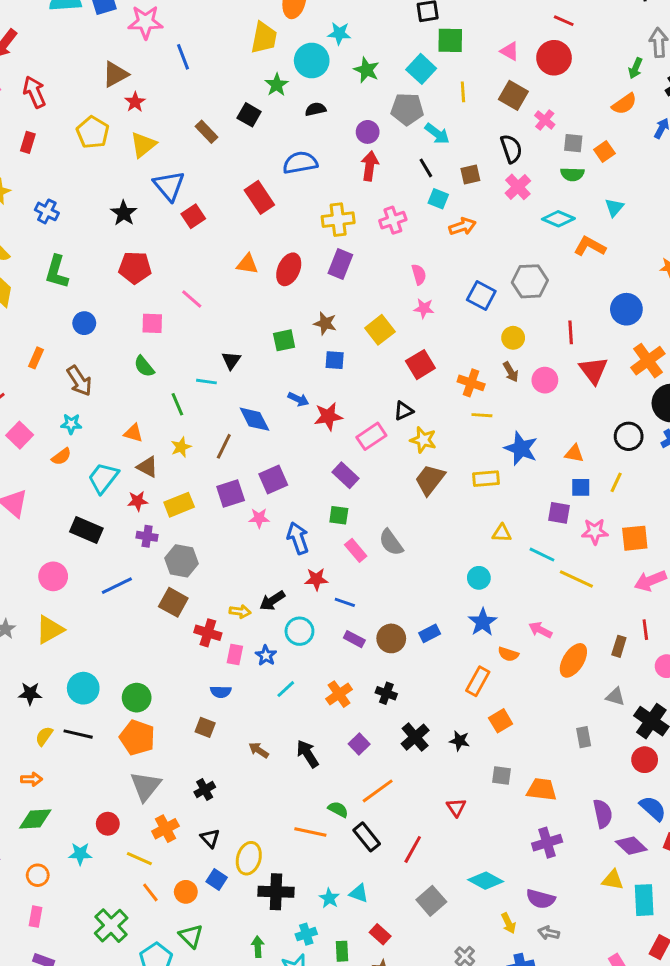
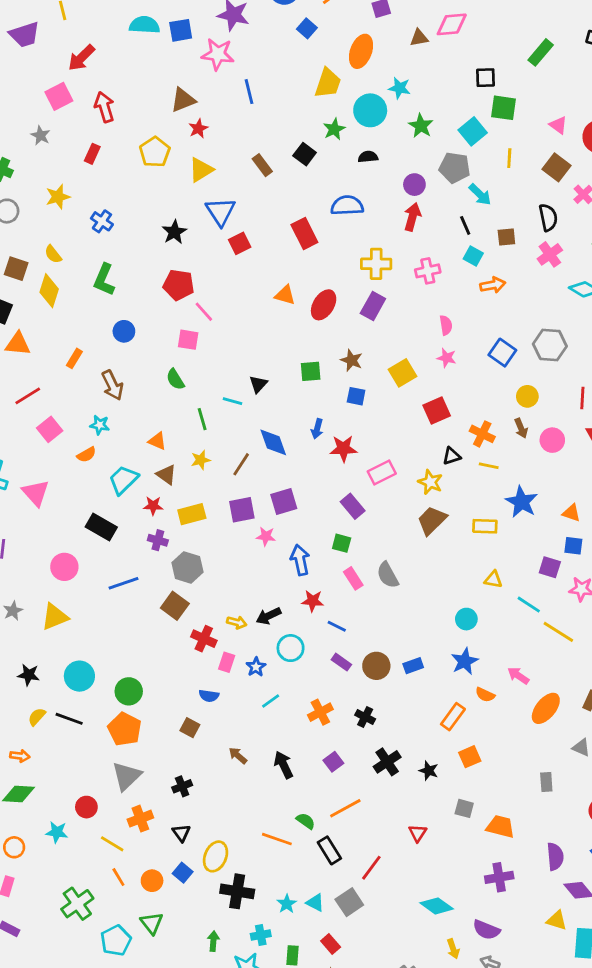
pink line: (192, 299) -> (204, 312), moved
blue arrow: (298, 399) -> (317, 429), turned 72
black triangle: (404, 411) -> (452, 456), moved
gray square: (431, 901) -> (349, 902), moved

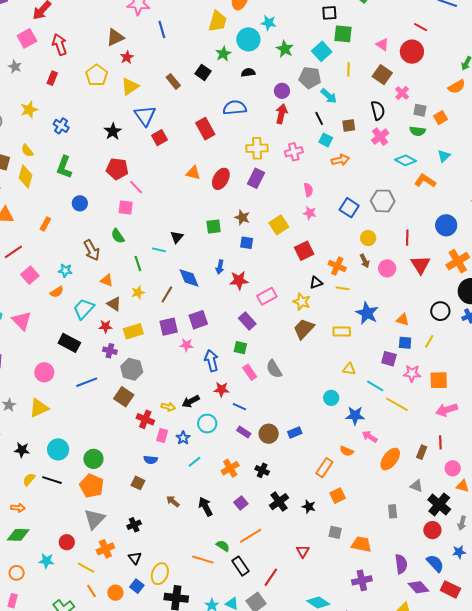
brown arrow: (112, 385) -> (92, 250), moved
blue star: (465, 661) -> (355, 416), moved, turned 30

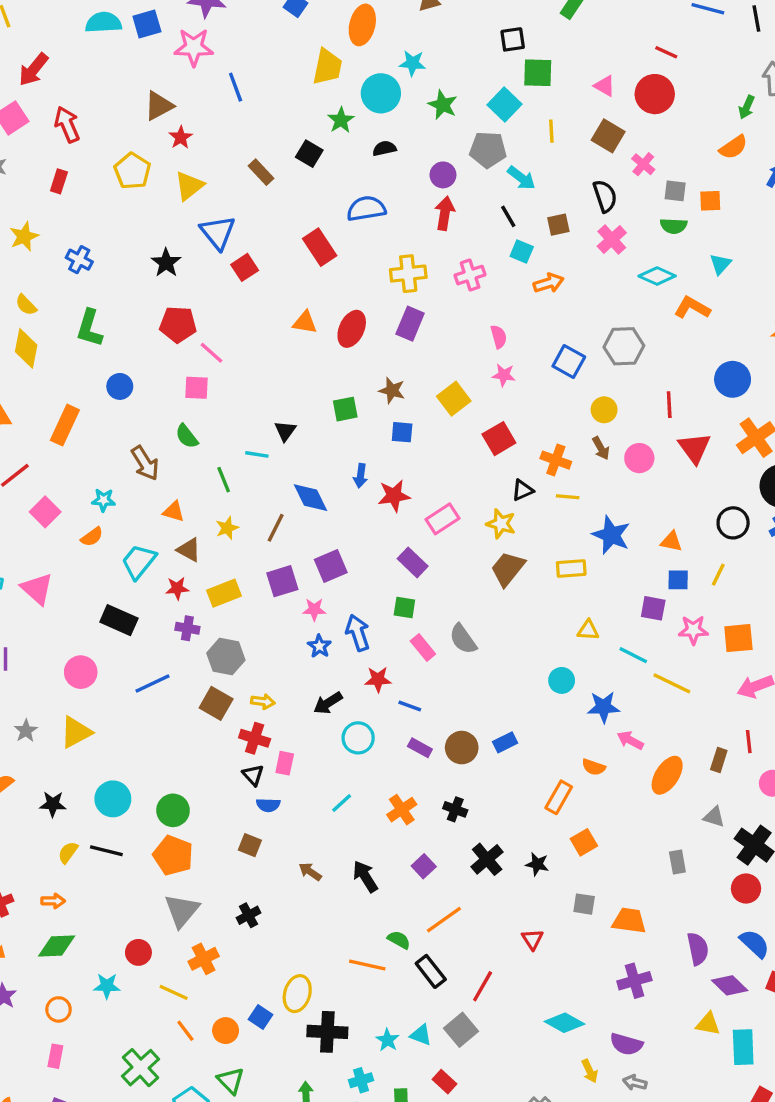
orange square: (440, 118) -> (710, 201), turned 32
orange rectangle: (45, 224) -> (65, 425), size x1.6
yellow arrow: (168, 407) -> (263, 702), moved
blue star: (183, 438) -> (319, 646), moved
black triangle: (135, 558) -> (253, 775), moved

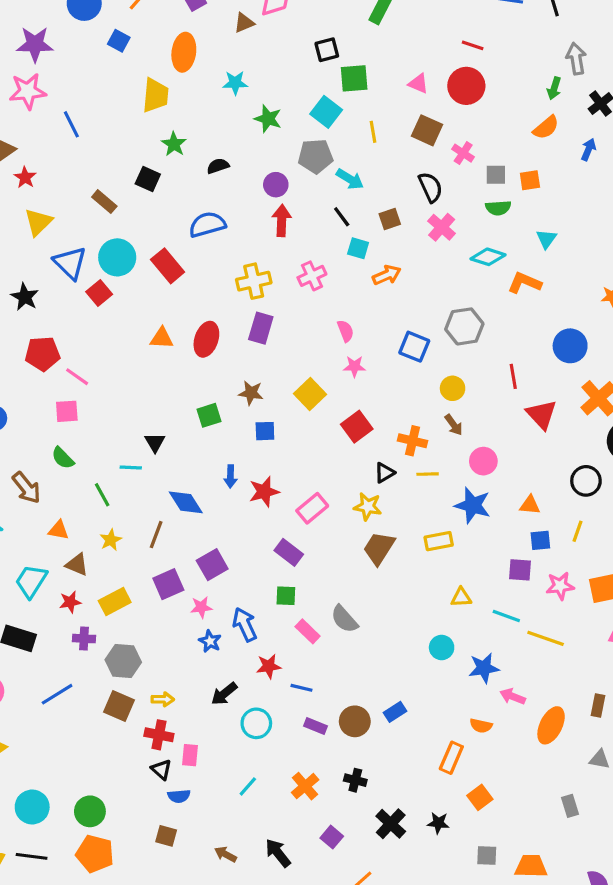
cyan circle: (381, 93) -> (117, 257), moved
pink circle: (639, 458) -> (483, 461), moved

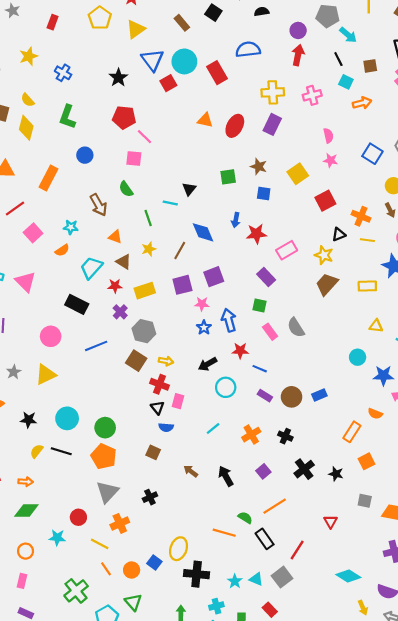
purple cross: (84, 639) -> (120, 312), turned 32

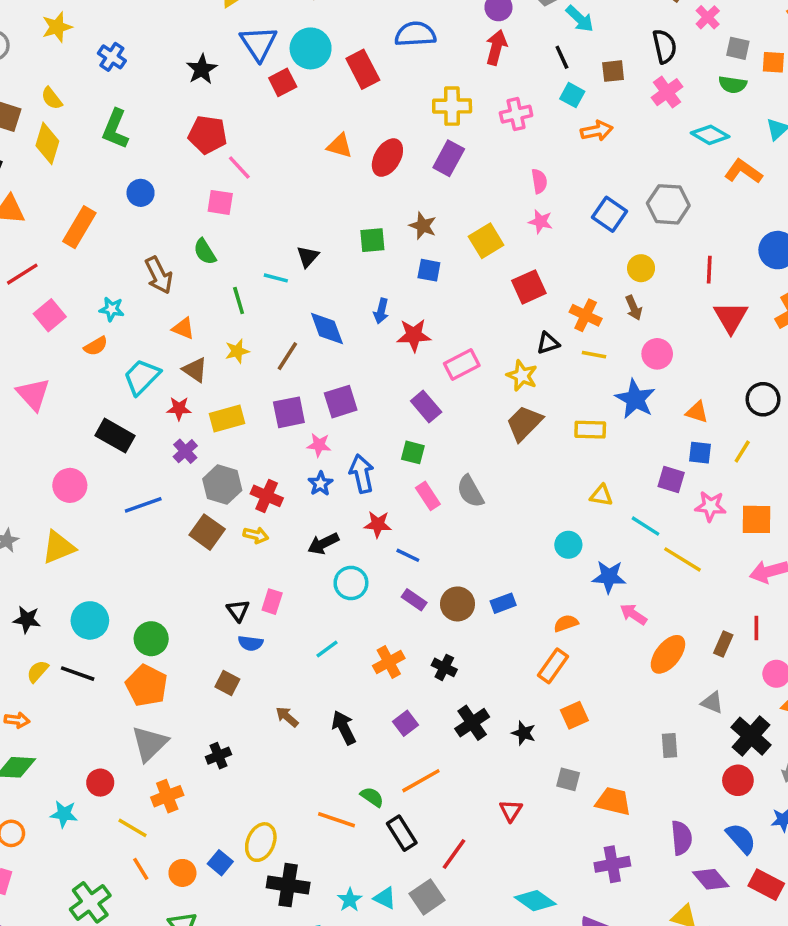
red cross: (160, 384) -> (267, 496), moved
orange semicircle: (375, 414) -> (566, 623), moved, turned 136

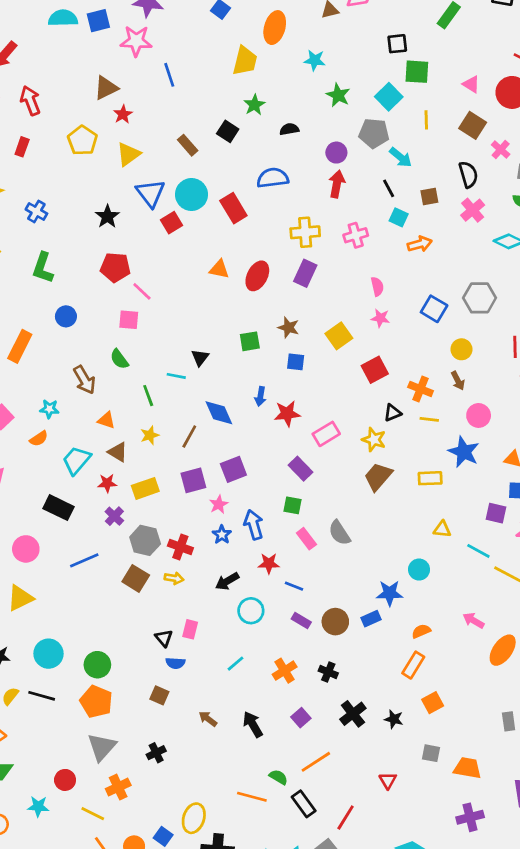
pink star: (319, 445) -> (219, 504), turned -30
blue star: (609, 577) -> (390, 593), moved

